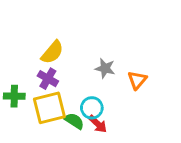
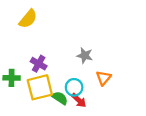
yellow semicircle: (52, 52) -> (28, 19), moved
orange triangle: (137, 80) -> (104, 78), moved

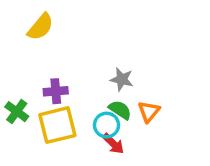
purple cross: (39, 64) -> (56, 91), turned -35
green cross: (12, 78) -> (17, 112), turned 35
green semicircle: (60, 98) -> (120, 110), moved

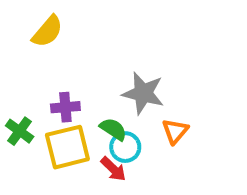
gray star: (122, 79) -> (143, 93), size x1.5
green semicircle: (120, 110) -> (113, 129), moved
red arrow: (113, 144) -> (113, 169), moved

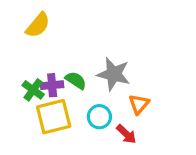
green semicircle: (113, 129) -> (76, 80), moved
green cross: (20, 131) -> (33, 90), moved
red arrow: (113, 169) -> (126, 134), moved

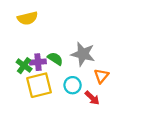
yellow semicircle: (38, 25) -> (28, 18), turned 36

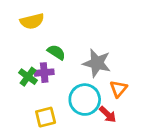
green semicircle: (55, 59) -> (56, 52), moved
yellow square: (39, 85) -> (46, 117), moved, size x0.7
cyan circle: (73, 85) -> (85, 100), size x1.5

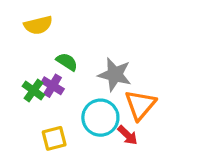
purple cross: (44, 73) -> (53, 86), turned 36
orange triangle: (118, 89) -> (140, 105), size x1.5

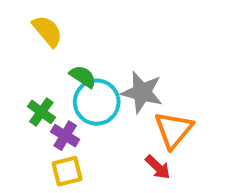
yellow semicircle: (38, 25) -> (47, 31), turned -116
purple cross: (53, 86) -> (65, 136), moved
cyan circle: (100, 118) -> (97, 102), moved

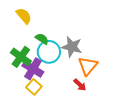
green cross: (41, 112) -> (21, 57), size x1.5
purple cross: (65, 136) -> (33, 69), size x1.5
yellow square: (67, 171) -> (34, 87), turned -35

